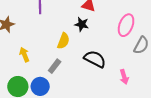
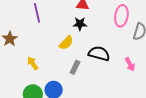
yellow semicircle: (63, 41) -> (66, 43), turned 35
gray rectangle: (55, 66) -> (75, 67), moved

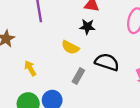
yellow semicircle: (66, 43) -> (70, 47), turned 70

